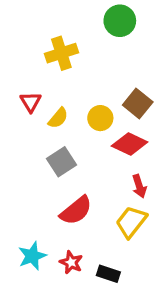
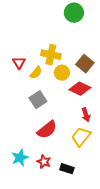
yellow cross: (61, 53) -> (51, 55), moved, turned 30

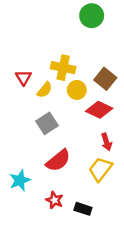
cyan star: (20, 158) -> (20, 180), moved

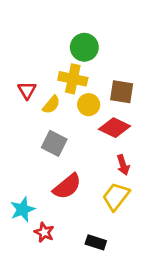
green circle: (92, 16) -> (84, 47), moved
brown square: (105, 79) -> (122, 92), turned -30
gray square: (47, 123) -> (54, 143), turned -30
red star: (54, 200) -> (44, 232), moved

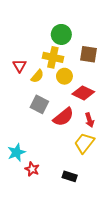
brown square: (122, 92) -> (88, 54), moved
red semicircle: (67, 186) -> (63, 117), moved

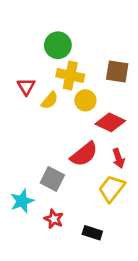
green circle: (61, 34) -> (58, 45), moved
gray square: (39, 104) -> (52, 179), moved
red star: (32, 169) -> (54, 219), moved

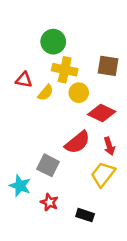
red triangle: (26, 87) -> (24, 80), turned -48
cyan star: (22, 201) -> (20, 186), turned -30

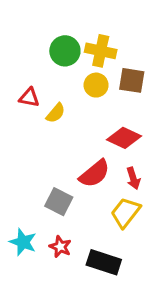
yellow cross: (65, 70) -> (101, 51), moved
yellow circle: (79, 93) -> (96, 85), moved
cyan star: (20, 186) -> (23, 242), moved
black rectangle: (85, 215) -> (104, 262), size x1.5

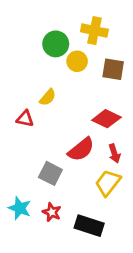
yellow cross: (101, 51) -> (94, 31), moved
yellow circle: (96, 85) -> (77, 61), moved
red triangle: (29, 97) -> (25, 119), moved

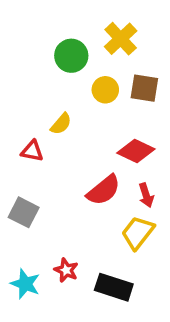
yellow cross: (94, 31) -> (121, 39), turned 35
yellow circle: (77, 61) -> (105, 90), moved
gray square: (50, 173) -> (24, 212), moved
cyan star: (20, 208) -> (25, 284), moved

